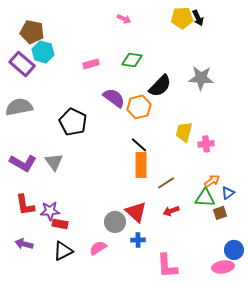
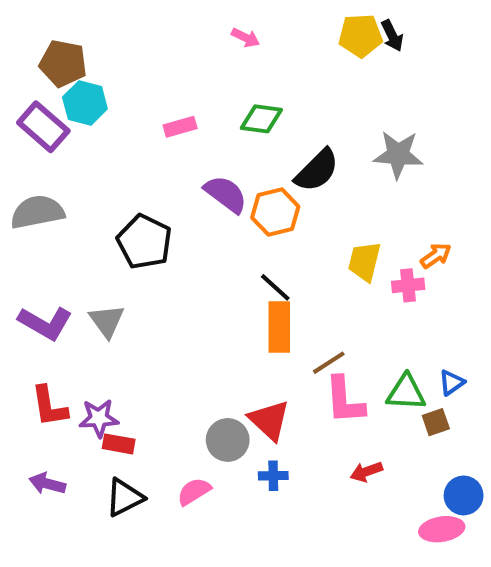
orange arrow: (212, 181) -> (436, 256), moved
red arrow: (171, 211) -> (366, 472), moved
pink L-shape: (167, 266) -> (345, 400), moved

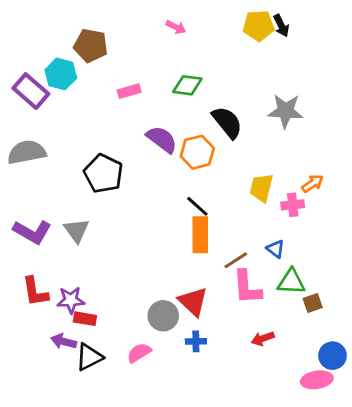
brown pentagon: (63, 63) -> (91, 46), moved
black semicircle: (317, 170) -> (227, 122), turned -84
blue triangle: (452, 382) -> (276, 249), moved, turned -48
purple arrow: (47, 484) -> (64, 341), moved

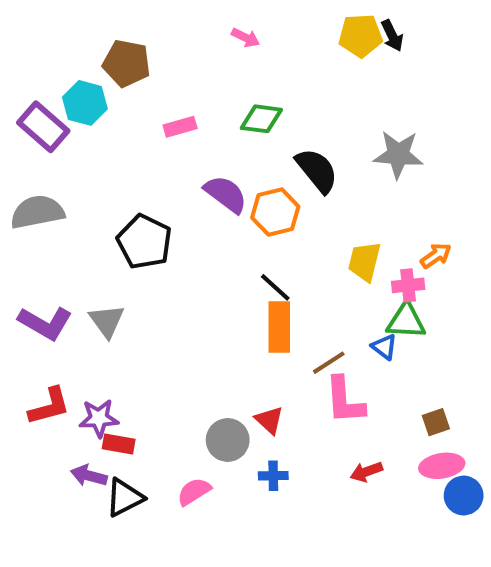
green triangle: (291, 282) -> (406, 321), moved
red L-shape: (35, 292) -> (49, 406), turned -96
red triangle: (193, 302) -> (269, 420), size x0.7
pink ellipse: (317, 380) -> (442, 466), moved

